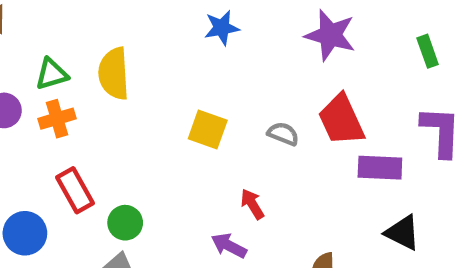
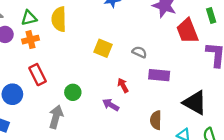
red trapezoid: (341, 120) -> (187, 31), moved
purple rectangle: (380, 168) -> (159, 75), moved
green circle: (125, 223) -> (73, 92), moved
black triangle: (403, 233) -> (195, 103), size x1.4

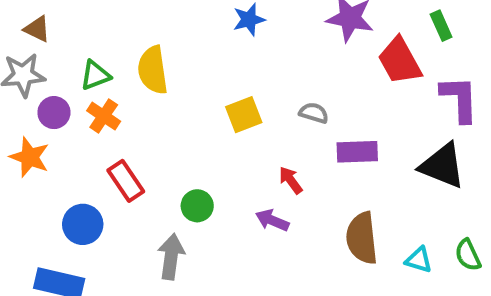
orange cross: (30, 40) -> (104, 116), turned -35
yellow square: (103, 48) -> (244, 115), turned -36
black triangle: (195, 103) -> (442, 166), moved
brown semicircle: (156, 120) -> (362, 238), size x1.4

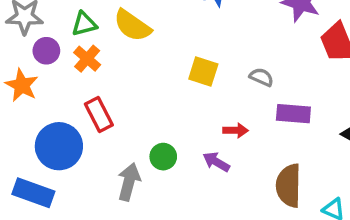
yellow semicircle: (153, 70) -> (132, 25), turned -54
yellow square: (244, 115) -> (203, 71), turned 32
red arrow: (291, 180) -> (236, 130), turned 120
green circle: (197, 206) -> (163, 157), moved
blue circle: (83, 224) -> (59, 146), size x1.4

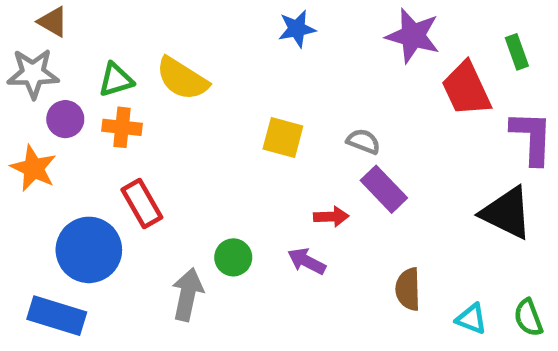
orange cross: (87, 59) -> (122, 127), turned -32
purple rectangle: (293, 114) -> (384, 189), moved, turned 44
brown semicircle: (289, 186) -> (408, 289), size x0.7

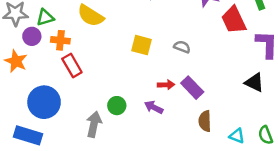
green triangle: (116, 80) -> (45, 17), moved
purple rectangle: (384, 189) -> (192, 88), moved
red rectangle: (142, 204) -> (72, 66), moved
black triangle: (507, 213) -> (254, 82), size x0.7

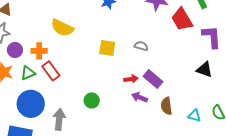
green triangle: (45, 17) -> (28, 73), moved
purple arrow: (154, 107) -> (140, 97), moved
gray arrow: (94, 124) -> (59, 119), moved

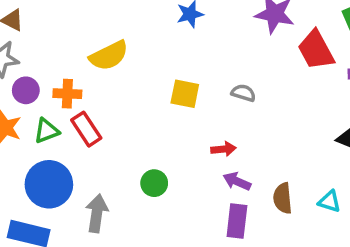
yellow semicircle: (62, 28) -> (109, 56), turned -55
purple rectangle: (153, 79) -> (237, 221), moved, turned 54
cyan triangle: (194, 116) -> (329, 201), moved

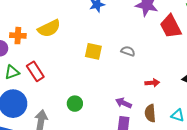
orange cross: (67, 94) -> (18, 36), moved
red arrow: (223, 149) -> (152, 83), moved

